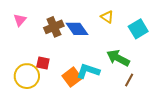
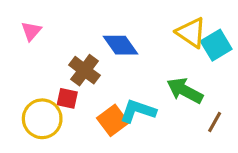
yellow triangle: (107, 17) -> (191, 33), moved, size x1.5
brown cross: (54, 27) -> (85, 70), moved, turned -30
brown line: (129, 80) -> (215, 122), moved

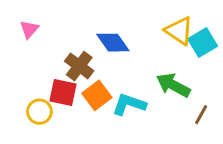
red square: (67, 98) -> (63, 93), size x1.4
yellow circle: (42, 119) -> (39, 112), size x0.7
orange square: (113, 120) -> (97, 95), moved

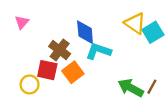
blue diamond: (113, 43) -> (85, 32), turned 30
green arrow: (173, 85) -> (131, 88), moved
cyan L-shape: (129, 104) -> (98, 51), moved

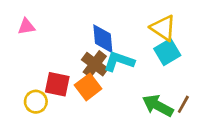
pink triangle: (22, 22) -> (26, 27), turned 40
cyan square: (153, 32) -> (167, 52), moved
brown cross: (60, 50) -> (95, 64), moved

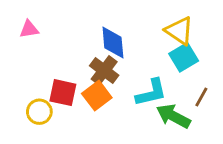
cyan L-shape: (119, 61) -> (151, 93), moved, turned 148
brown line: (183, 104) -> (201, 97), moved

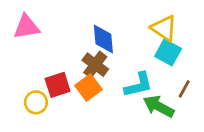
pink triangle: (29, 29) -> (27, 27), size x1.5
cyan square: (184, 57) -> (168, 52), turned -30
red square: (63, 93) -> (58, 85), turned -30

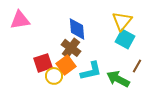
yellow triangle: (164, 28) -> (122, 21), turned 35
cyan L-shape: (138, 85) -> (91, 71), moved
yellow circle: (36, 102) -> (54, 76), moved

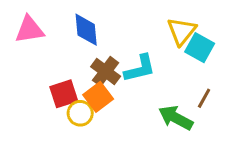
blue diamond: (77, 29) -> (86, 30), moved
cyan square: (125, 39) -> (200, 48), moved
cyan L-shape: (91, 71) -> (140, 68), moved

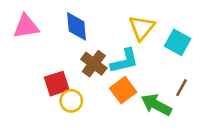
yellow triangle: (182, 31) -> (142, 28), moved
orange square: (98, 97) -> (123, 90), moved

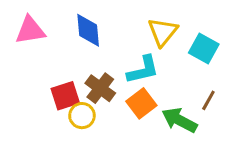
brown cross: (94, 64) -> (100, 88), moved

